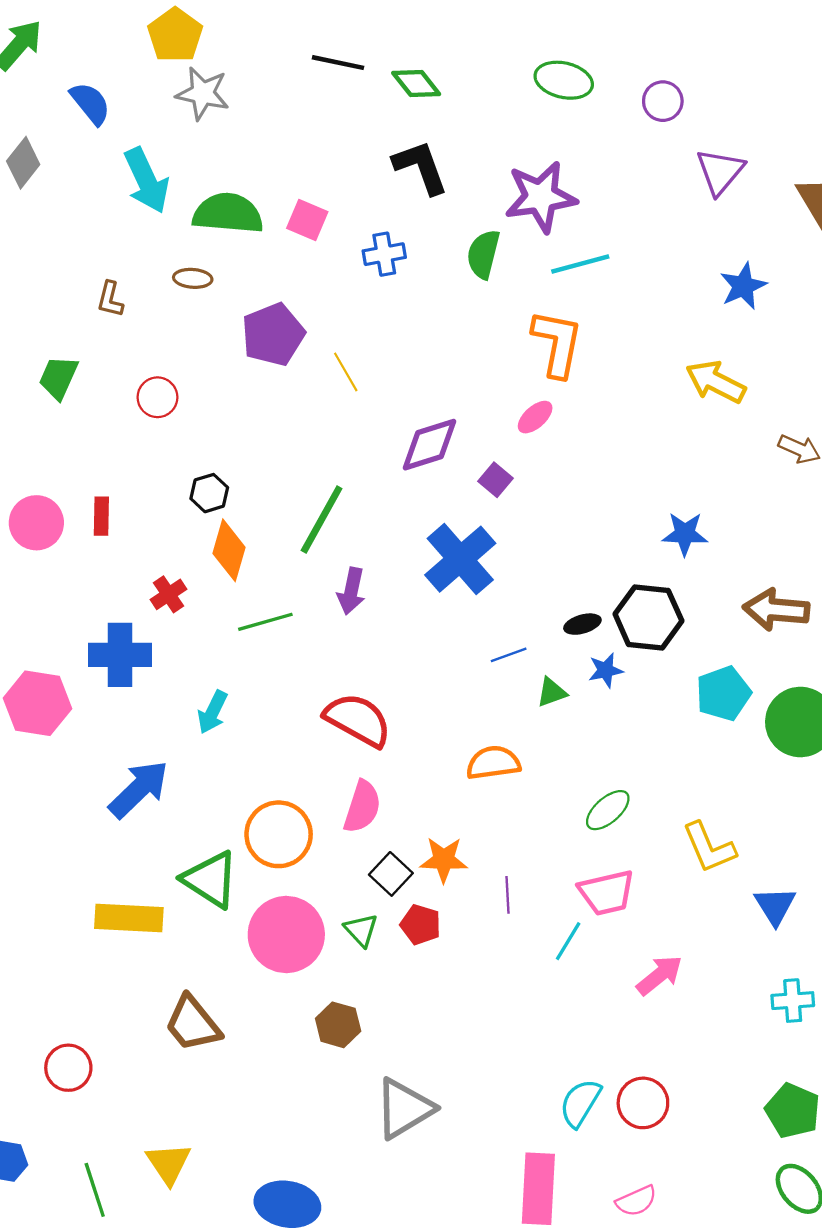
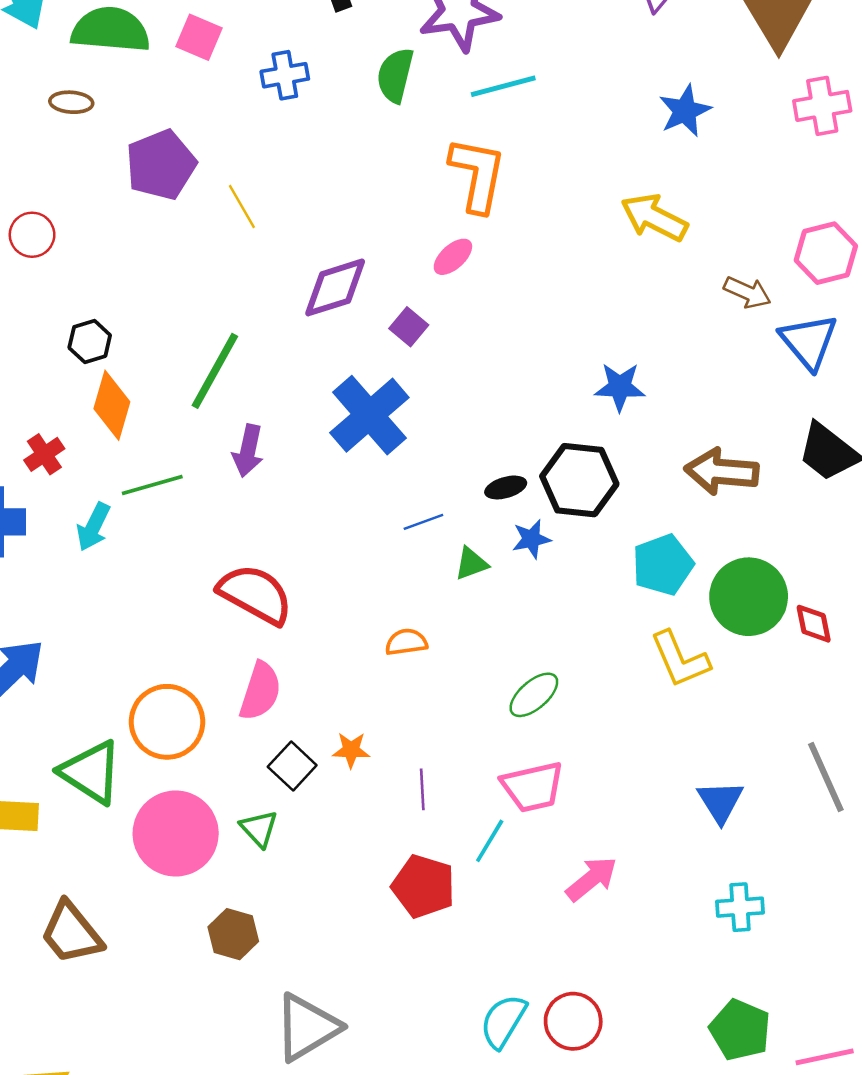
cyan arrow: (213, 712) -> (93, 527), moved
orange semicircle: (493, 763) -> (406, 642), size x0.7
yellow L-shape: (709, 848) -> (680, 659), moved
orange star: (444, 860) -> (351, 750), size x0.7
red pentagon: (421, 925) -> (423, 886), moved, size x1.4

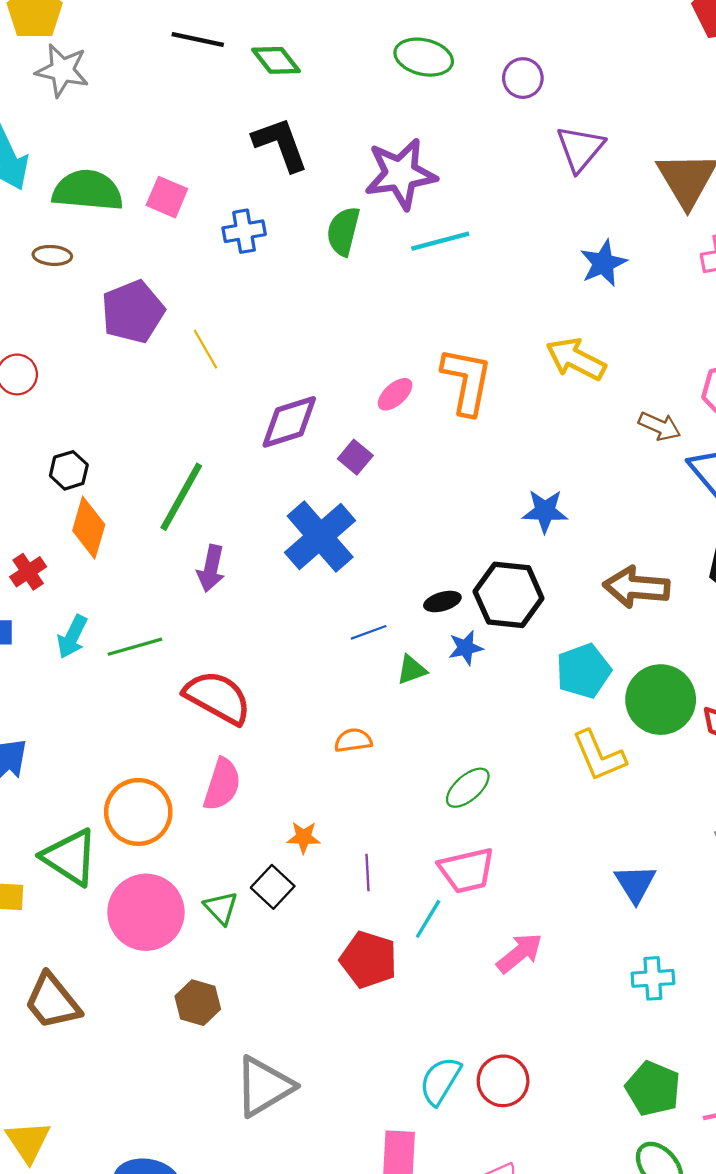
orange L-shape: (477, 175) -> (467, 381), moved
green line: (152, 485) -> (135, 647), moved
black square: (292, 766) -> (273, 887), moved

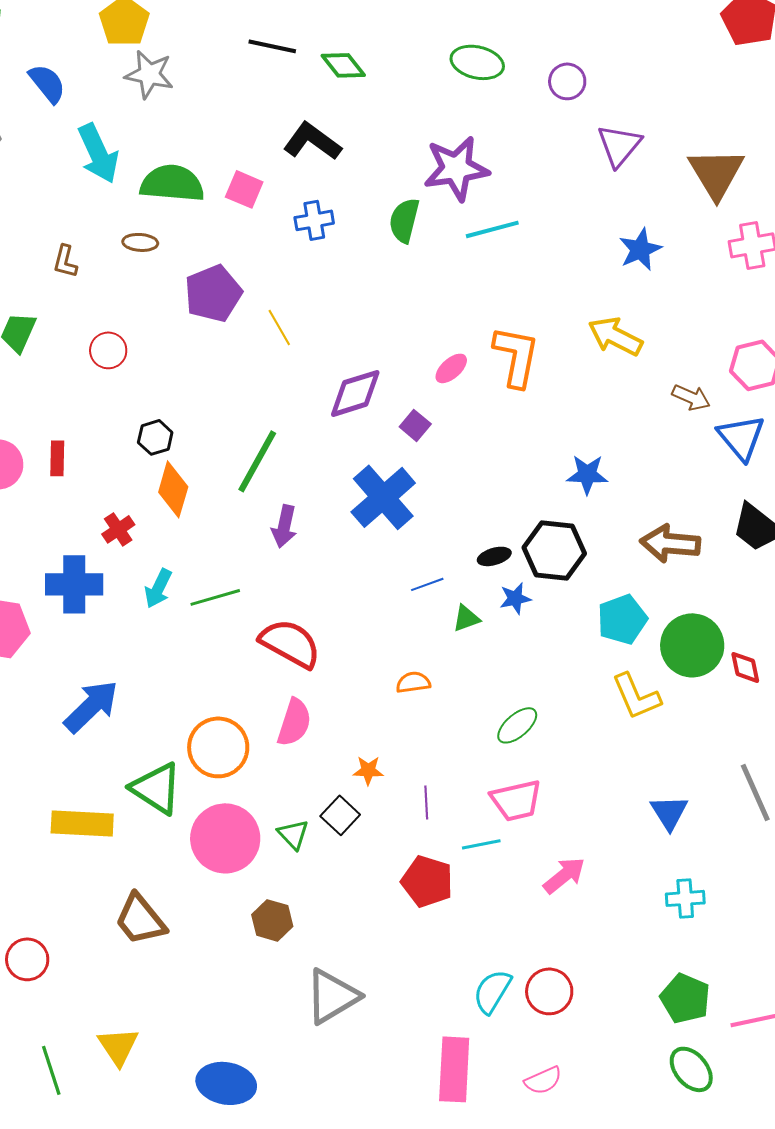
black L-shape: (280, 144) -> (312, 141), moved, turned -34
cyan line: (428, 919) -> (481, 844), turned 48

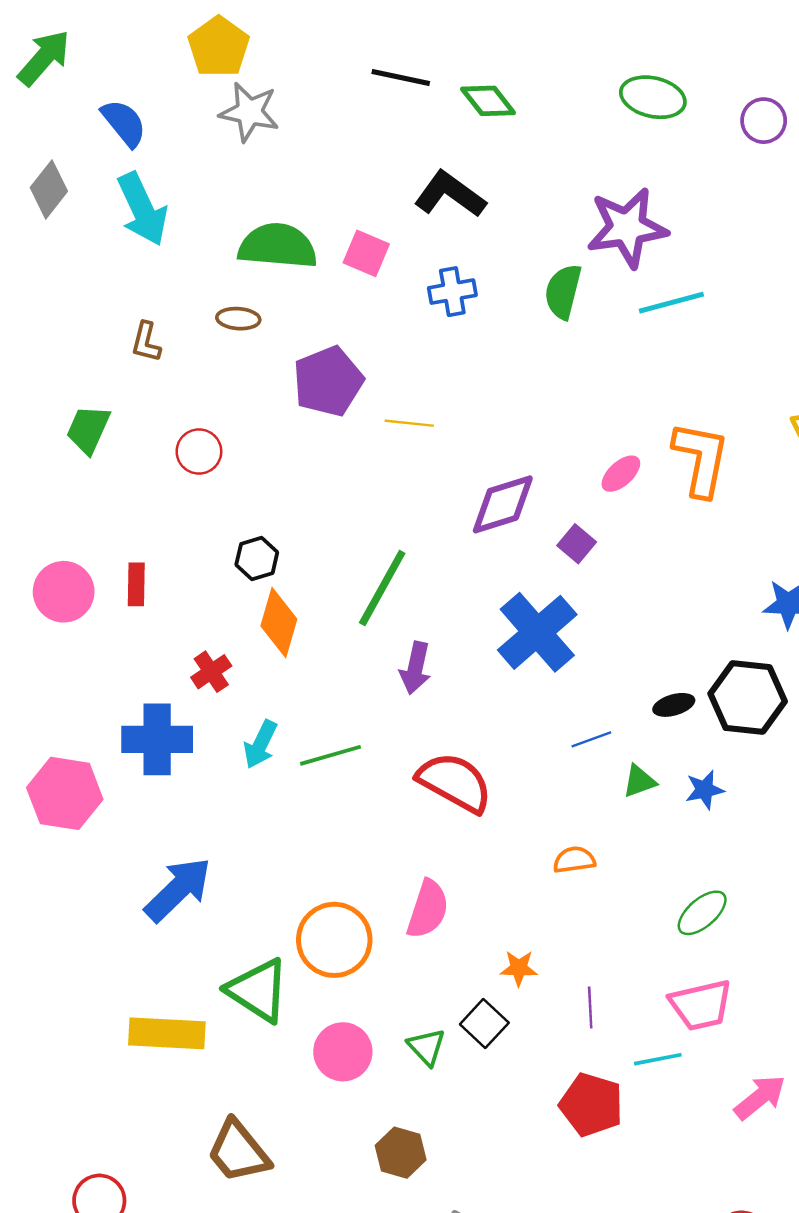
cyan arrow: (98, 153) -> (142, 209), moved
yellow line: (279, 327) -> (409, 423), turned -54
blue star: (515, 598) -> (705, 790), moved
red semicircle: (290, 643) -> (455, 782), moved
pink circle: (225, 838) -> (343, 1052), size x0.7

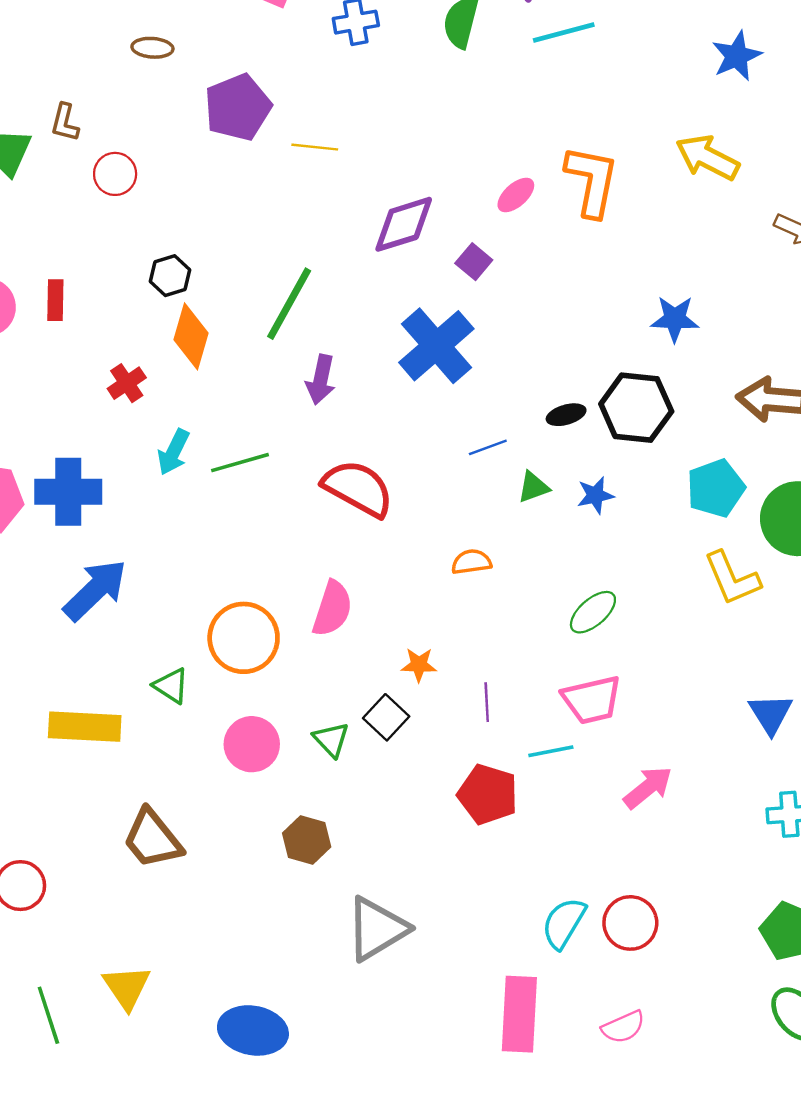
brown L-shape: (146, 342) -> (65, 123), moved
blue cross: (157, 739) -> (68, 492), moved
green triangle: (258, 990) -> (171, 686), size x0.6

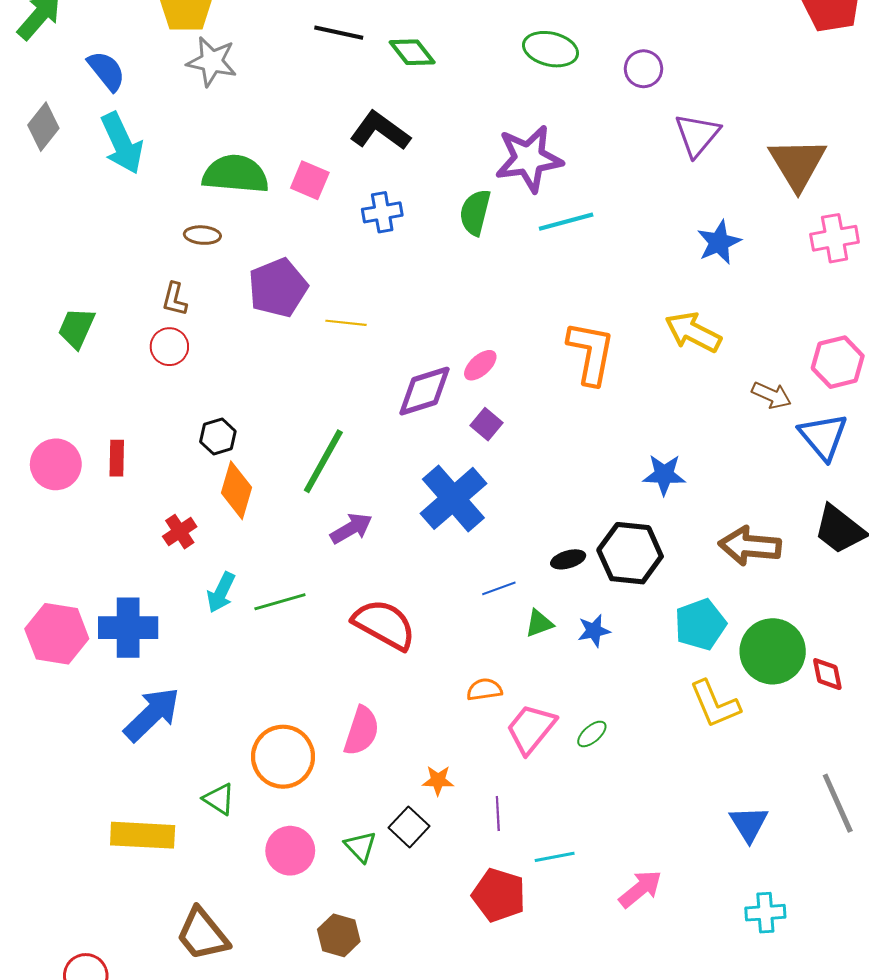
brown L-shape: (65, 123) -> (175, 299), moved
pink ellipse: (516, 195) -> (480, 365), moved
purple arrow: (321, 380) -> (351, 528), turned -132
green ellipse: (593, 612) -> (592, 734), size x0.7
pink trapezoid: (592, 700) -> (531, 729), moved, turned 142

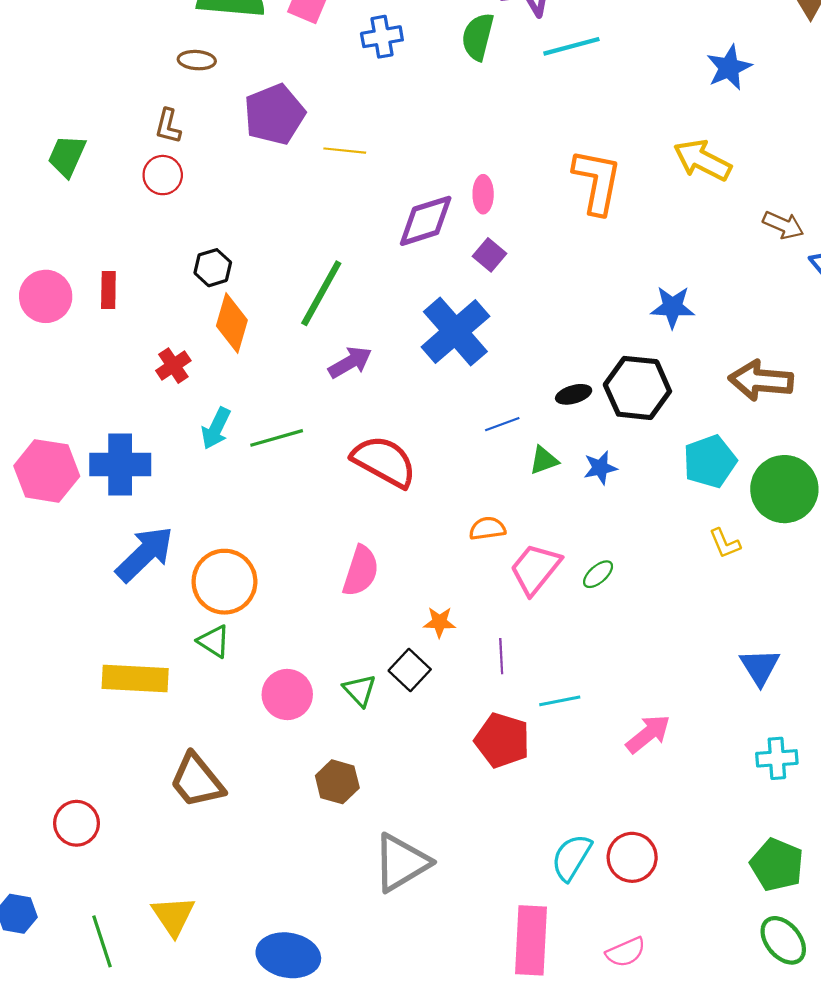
pink ellipse: (480, 365) -> (483, 194), turned -48
yellow L-shape: (715, 704) -> (725, 543), size x0.6
orange circle: (283, 757) -> (224, 582), moved

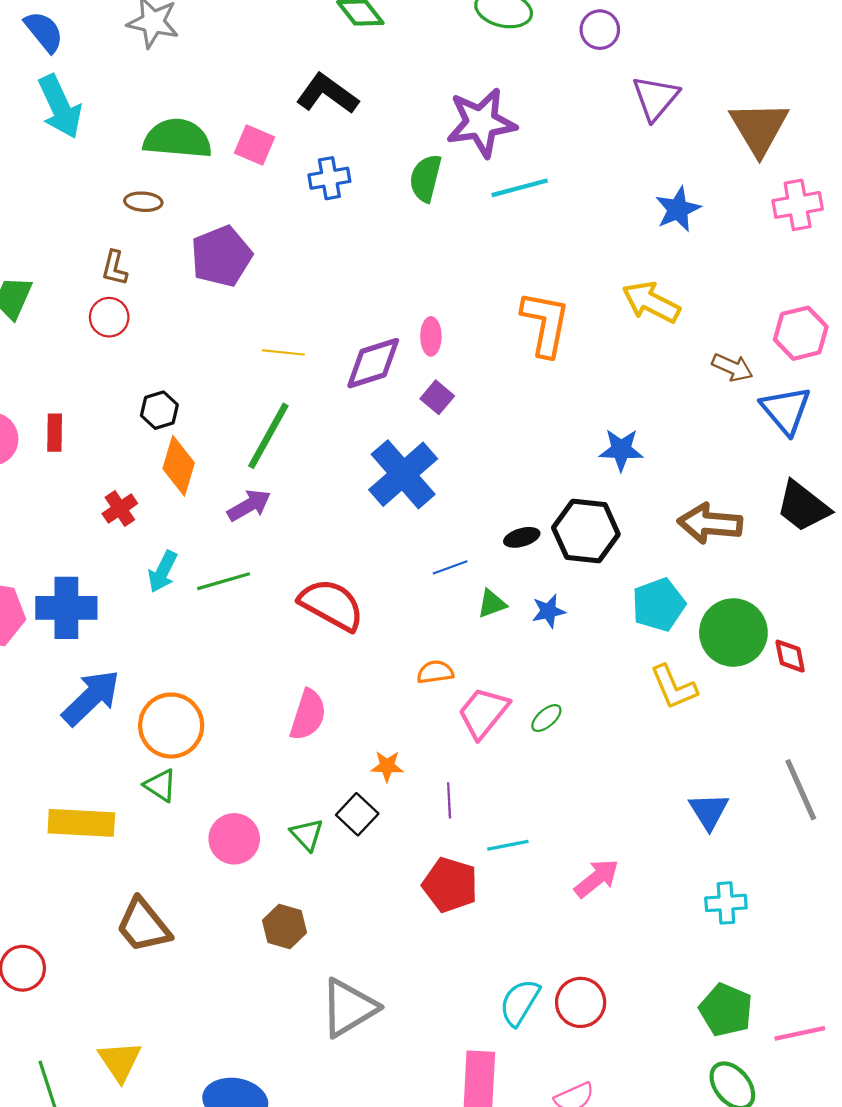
yellow line: (345, 151) -> (283, 352), moved
purple arrow: (350, 362) -> (249, 505), moved
yellow L-shape: (725, 543) -> (674, 687), size x1.5

